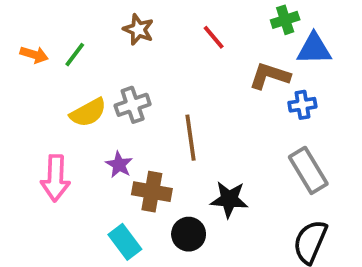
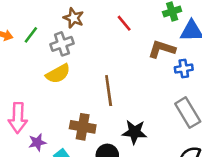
gray cross: (133, 105) -> (62, 44), moved
yellow semicircle: (88, 113) -> (58, 74), moved
purple star: (119, 165) -> (37, 142), moved, turned 30

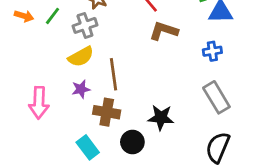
brown L-shape: (162, 49) -> (164, 31), moved
brown line: (109, 91) -> (113, 74), moved
purple star: (37, 142) -> (81, 89), moved

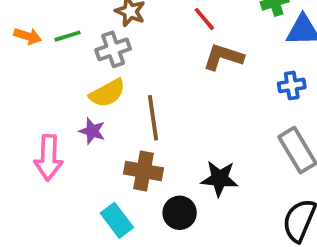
green line: (52, 16) -> (67, 36), turned 36
purple star: (81, 89) -> (92, 131), moved, turned 30

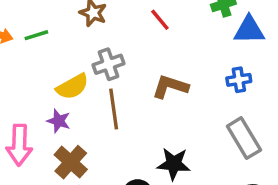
gray cross: (113, 49) -> (108, 64), moved
brown L-shape: (223, 57) -> (170, 87), moved
brown cross: (143, 171) -> (71, 162), moved, turned 32

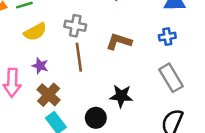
gray cross: (108, 64) -> (75, 26), turned 30
yellow semicircle: (72, 87) -> (35, 32), moved

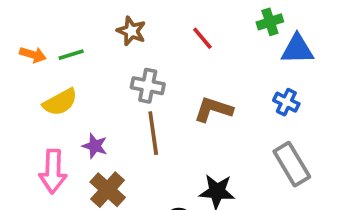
yellow semicircle: (35, 32) -> (60, 102), moved
blue cross: (167, 37) -> (286, 102), turned 35

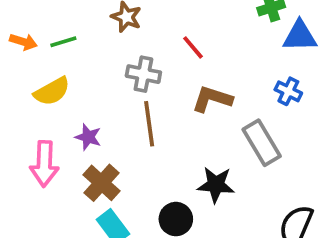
red line: (202, 38) -> (193, 47), moved
gray rectangle: (292, 164) -> (262, 143), moved

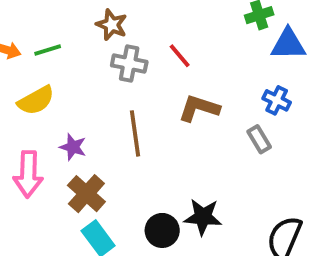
gray cross: (143, 74) -> (129, 64), moved
gray rectangle: (262, 143) -> (259, 139), moved, size x0.6
black star: (216, 185) -> (203, 217), moved

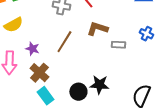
blue cross: (277, 100) -> (146, 34), moved
brown line: (135, 133) -> (64, 42), turned 40
gray rectangle: (259, 139) -> (118, 45), moved, turned -56

